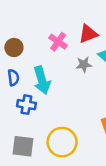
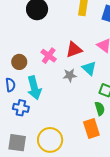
brown circle: (14, 48) -> (19, 62), moved

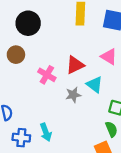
brown circle: (19, 62) -> (16, 55), moved
cyan arrow: (34, 88) -> (46, 132), moved, size x0.7

